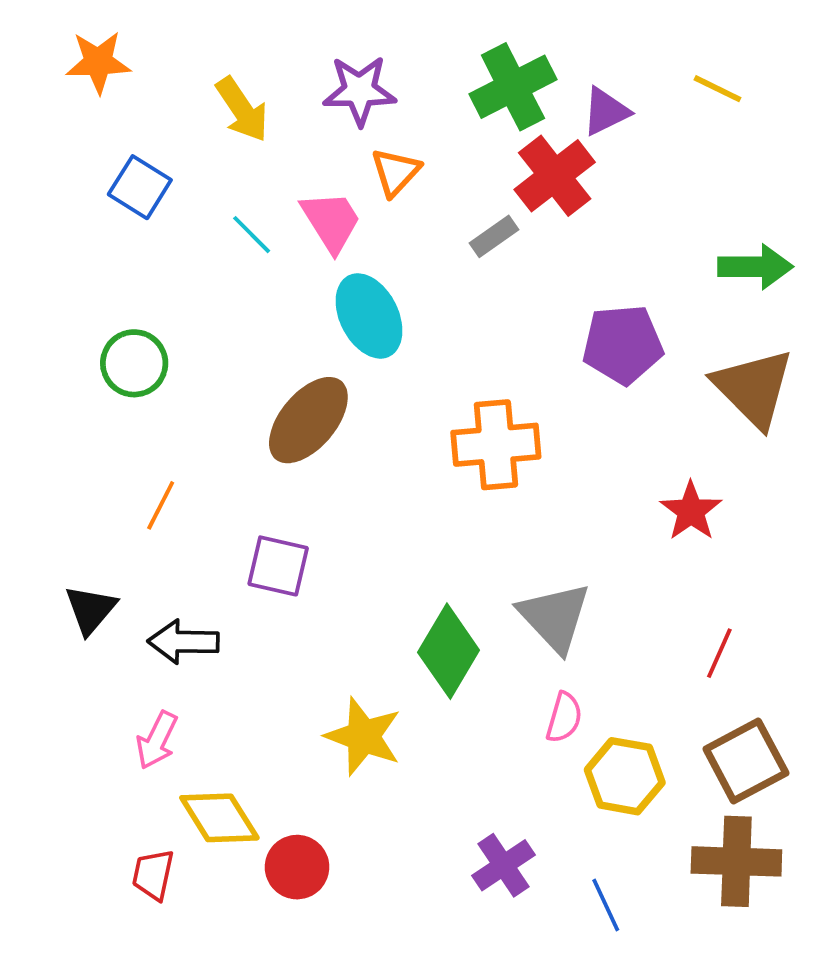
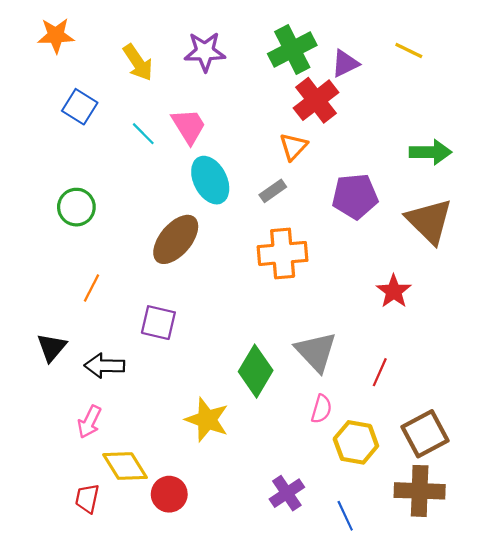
orange triangle: (396, 172) -> (293, 147), moved
gray rectangle: (494, 236) -> (273, 191), moved
red line: (719, 653) -> (380, 372), moved

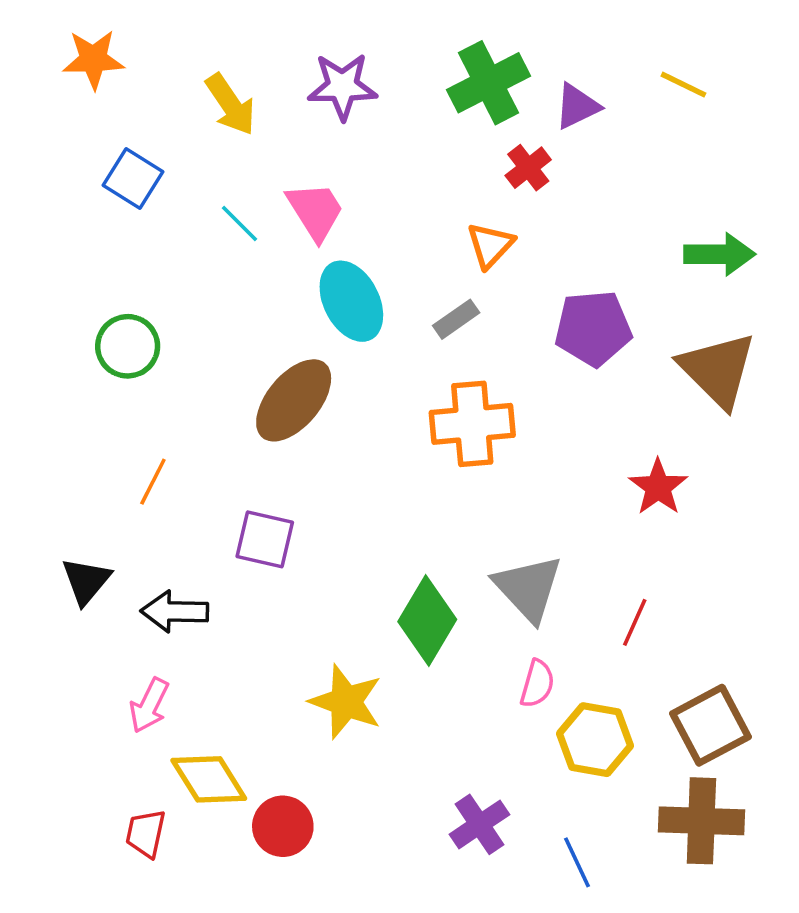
red cross: (316, 100) -> (528, 168), size x0.6

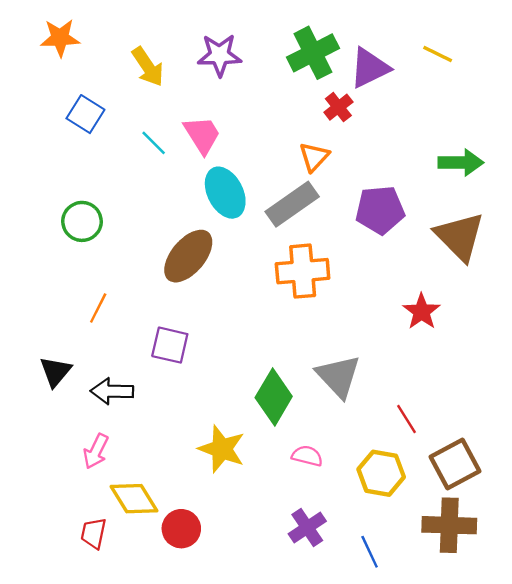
purple triangle: (577, 106) -> (370, 68), size x1.4
gray rectangle: (456, 319) -> (292, 204), size x1.8
red line: (635, 622) -> (407, 419), moved, turned -56
pink semicircle: (537, 684) -> (307, 456), moved, turned -92

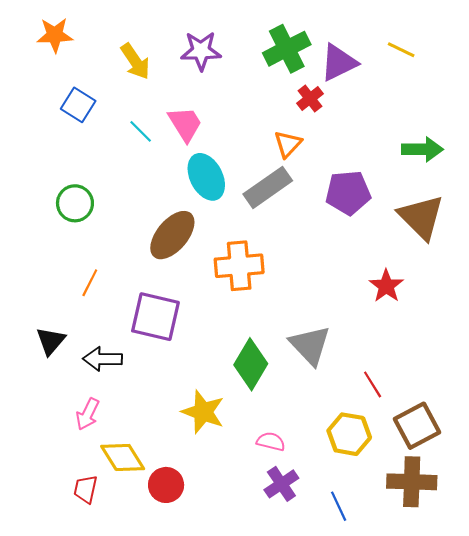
orange cross: (303, 271) -> (239, 266), moved
purple square: (170, 345) -> (155, 317), size x1.4
pink semicircle: (307, 456) -> (271, 442), moved

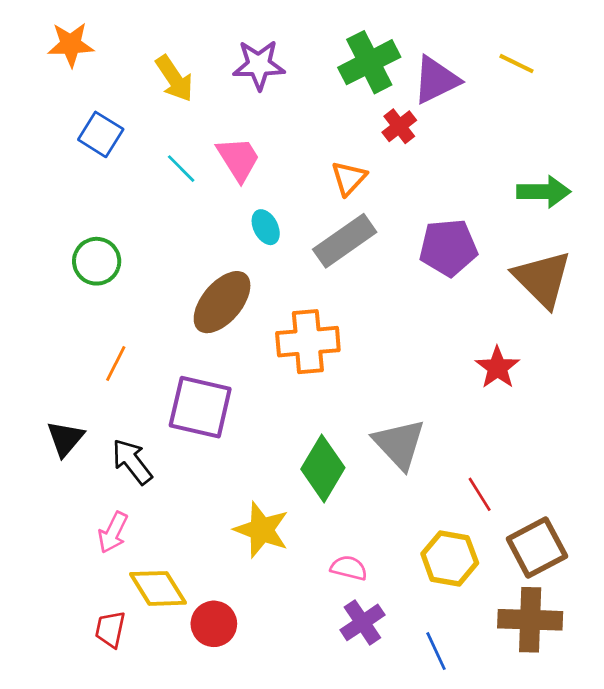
orange triangle: (288, 144) -> (349, 178), moved
cyan ellipse: (206, 177) -> (266, 227), size x0.6
black arrow: (102, 359) -> (132, 462), turned 51

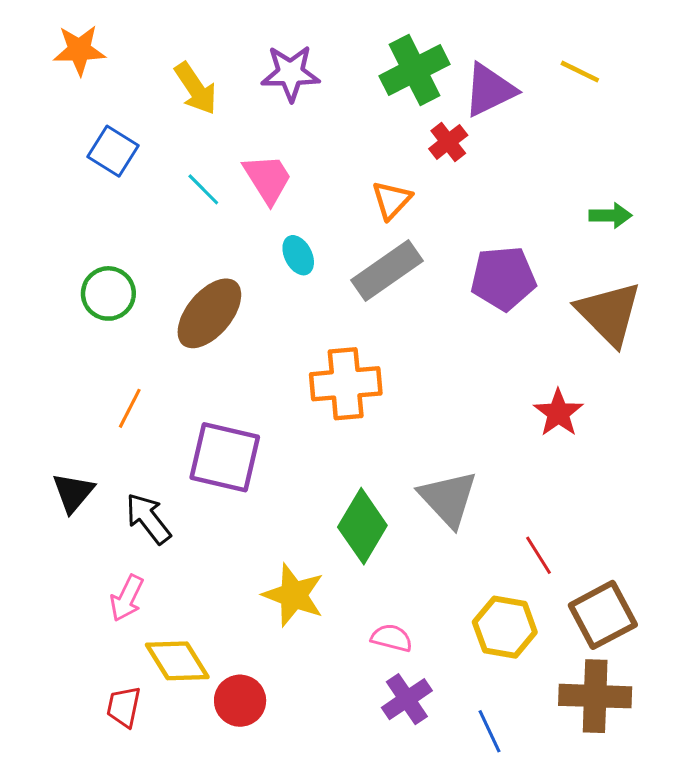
green arrow: (544, 192) -> (610, 215), size x0.7
brown ellipse: (222, 302) -> (209, 313), moved

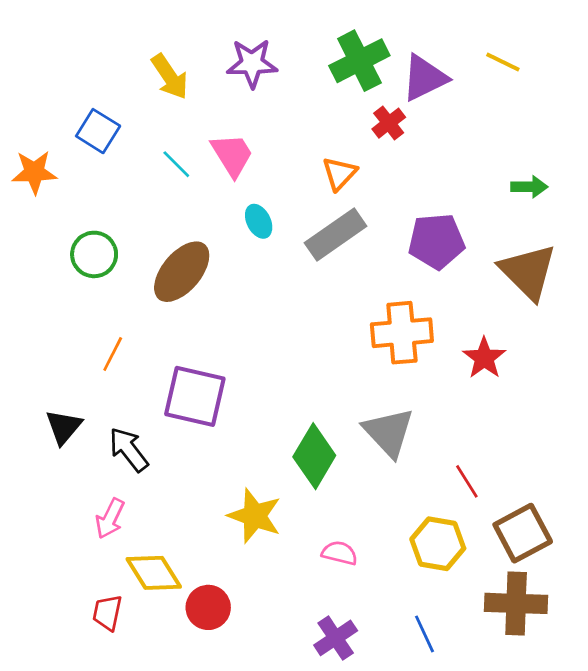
orange star: (79, 50) -> (34, 172), moved
orange cross: (346, 384) -> (402, 333), moved
purple cross: (407, 699) -> (336, 638), moved

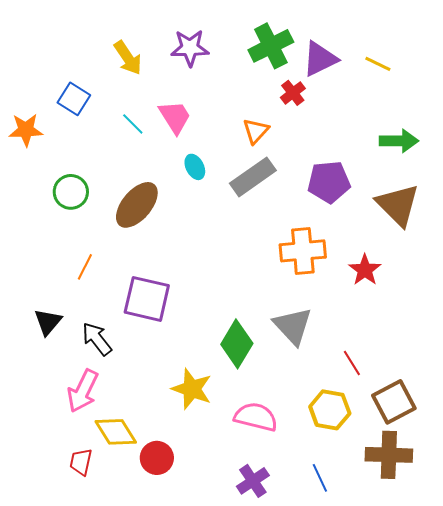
yellow line: (503, 62) -> (378, 64), moved
green arrow: (529, 187) -> (399, 141), size x1.4
pink arrow: (110, 519) -> (83, 391), size x1.4
pink semicircle: (340, 553) -> (256, 417), size x1.6

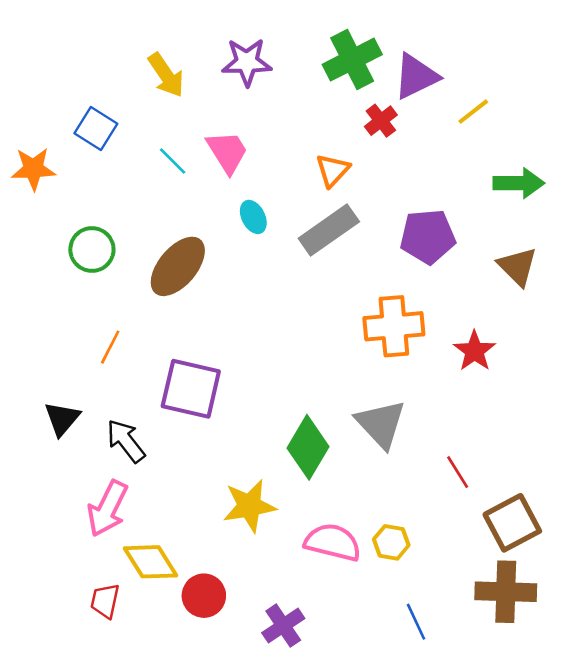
yellow line: (378, 64) -> (473, 112), moved, turned -64
brown triangle: (398, 205) -> (517, 266), size x0.7
yellow star: (192, 389) -> (249, 506), turned -30
yellow hexagon: (330, 410) -> (391, 542), moved, size x0.7
purple cross: (253, 481) -> (283, 626), moved

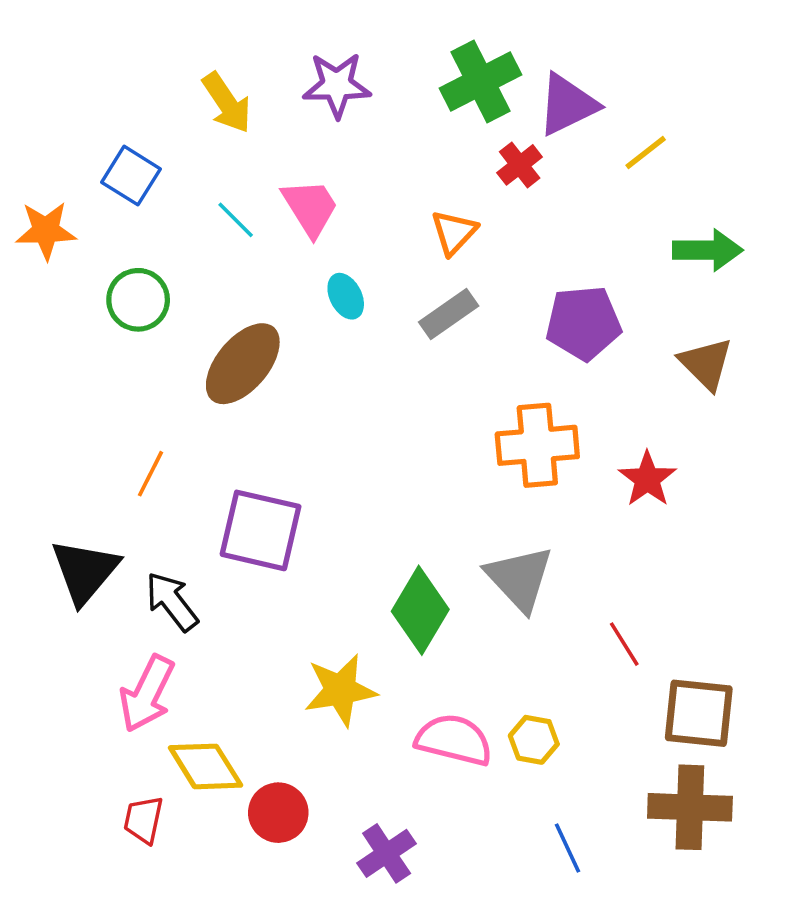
gray rectangle: (329, 230) -> (449, 314), size x0.7
green circle: (92, 250) -> (138, 300), moved
black triangle: (62, 419) -> (85, 571), size x1.4
brown square: (512, 523) -> (699, 713), turned 34

